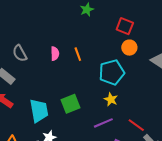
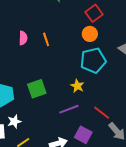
red square: (125, 26) -> (94, 13), turned 30
orange circle: (129, 48) -> (90, 34), moved
cyan pentagon: (112, 72) -> (93, 60), moved

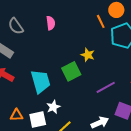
orange line: (46, 39) -> (101, 21), moved
yellow star: (77, 86) -> (88, 55), moved

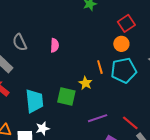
orange line: (101, 21) -> (100, 67), moved
green square: (71, 71) -> (66, 97), turned 30

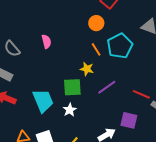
orange circle: (121, 44) -> (96, 23), moved
purple line: (98, 118) -> (107, 87), moved
white star: (43, 128) -> (70, 110), moved

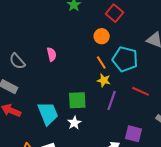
cyan pentagon: (120, 46) -> (125, 59), turned -30
yellow star: (87, 69) -> (104, 80), moved
purple line: (107, 87) -> (112, 100), turned -36
red line: (141, 94) -> (141, 91), moved

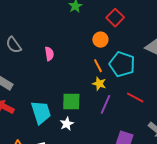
gray semicircle: (17, 61) -> (14, 45), moved

